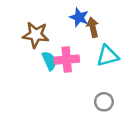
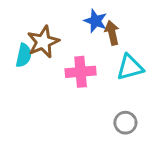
brown star: (36, 35) -> (43, 42), turned -30
cyan semicircle: (49, 61) -> (24, 55), moved, turned 36

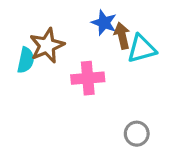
cyan triangle: (130, 67) -> (142, 49), moved

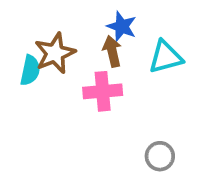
brown arrow: (122, 36) -> (112, 51), moved

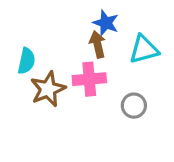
brown star: (55, 53) -> (48, 89), moved
gray circle: (160, 156) -> (134, 106), moved

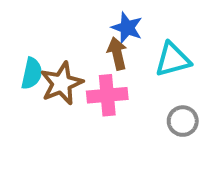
brown star: (48, 89) -> (62, 83), moved
gray circle: (134, 106) -> (183, 121), moved

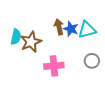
blue star: (127, 28) -> (71, 29), moved
pink cross: (107, 95) -> (54, 66), moved

